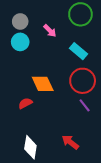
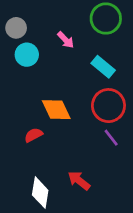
gray circle: (20, 21) -> (16, 28), moved
red arrow: (70, 142) -> (79, 181), moved

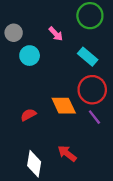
gray circle: (16, 28) -> (14, 33), moved
cyan circle: (27, 55) -> (30, 56), moved
orange diamond: (56, 110) -> (64, 106), moved

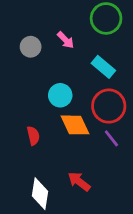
gray circle: (14, 33) -> (31, 47), moved
cyan circle: (30, 56) -> (60, 95), moved
red semicircle: (28, 115) -> (33, 136), turned 105

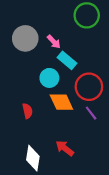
pink arrow: (66, 40) -> (54, 42), moved
gray circle: (31, 47) -> (25, 38), size x1.5
cyan rectangle: (103, 67) -> (67, 60), moved

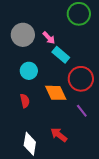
cyan circle: (49, 78) -> (29, 71), moved
purple line: (91, 113) -> (82, 111), moved

